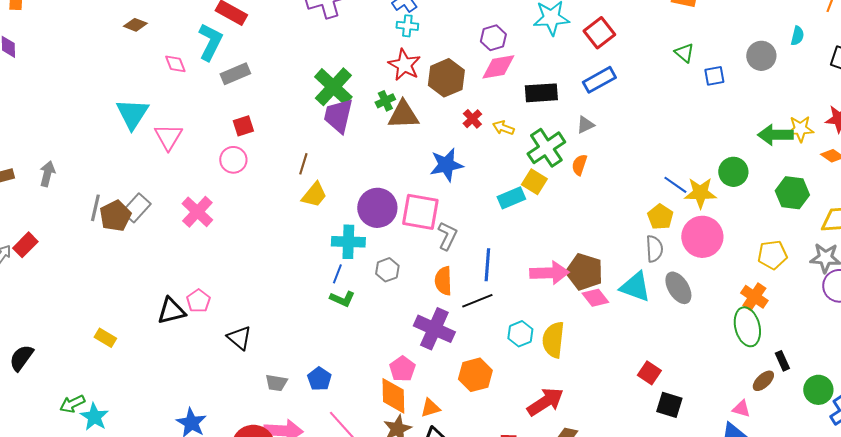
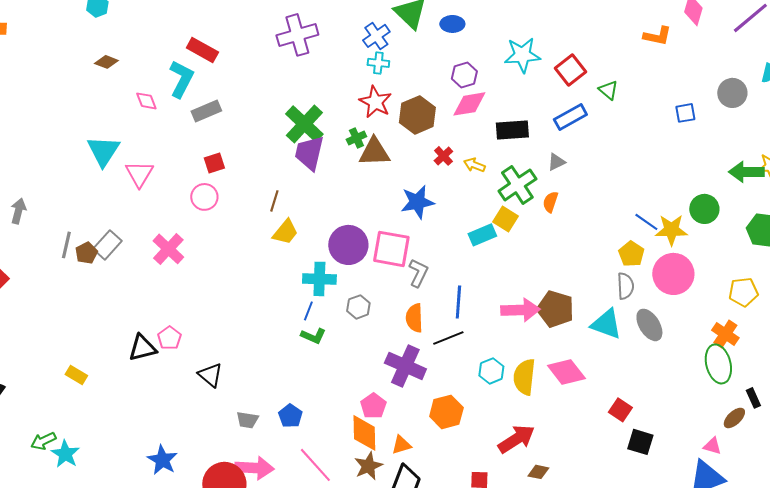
green triangle: (684, 53) -> (608, 90), moved
brown pentagon: (115, 216) -> (86, 253), size x0.7
pink diamond: (595, 298) -> (566, 372), moved, size x1.4

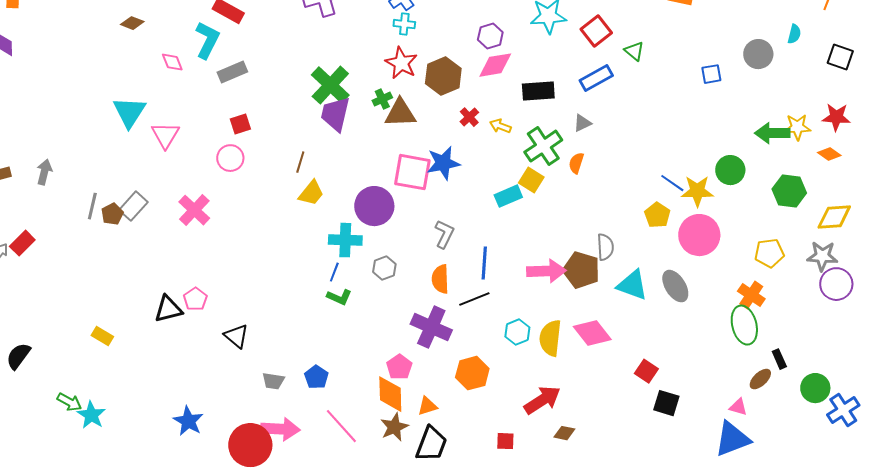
pink square: (391, 249) -> (412, 172), moved
gray semicircle: (625, 286) -> (605, 247), moved
green arrow: (43, 441) -> (69, 402), turned -125

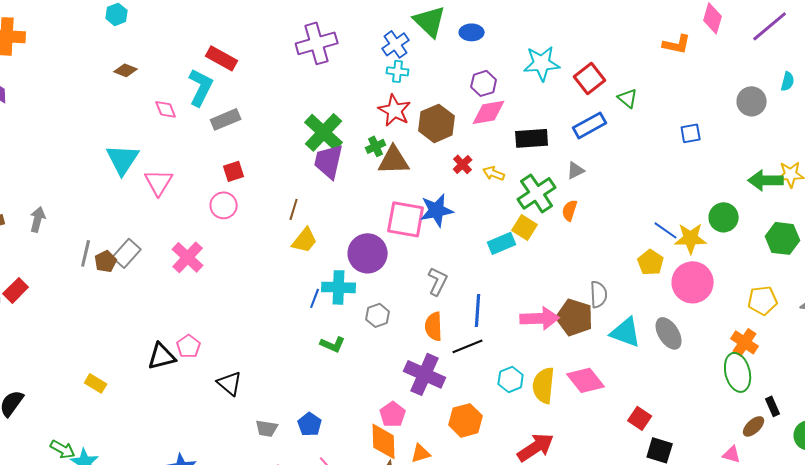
blue square: (711, 74) -> (691, 133), moved
blue line: (334, 272) -> (315, 298), moved

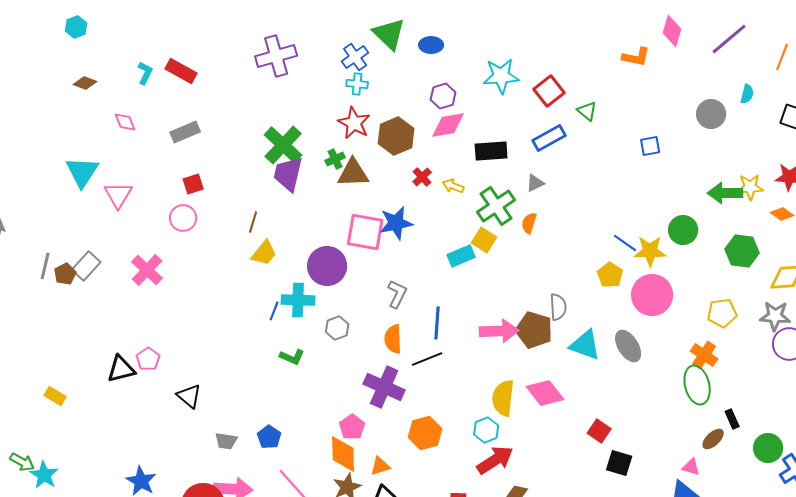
cyan L-shape: (201, 87) -> (145, 73), moved, size x0.6
cyan hexagon: (511, 379) -> (486, 430), moved

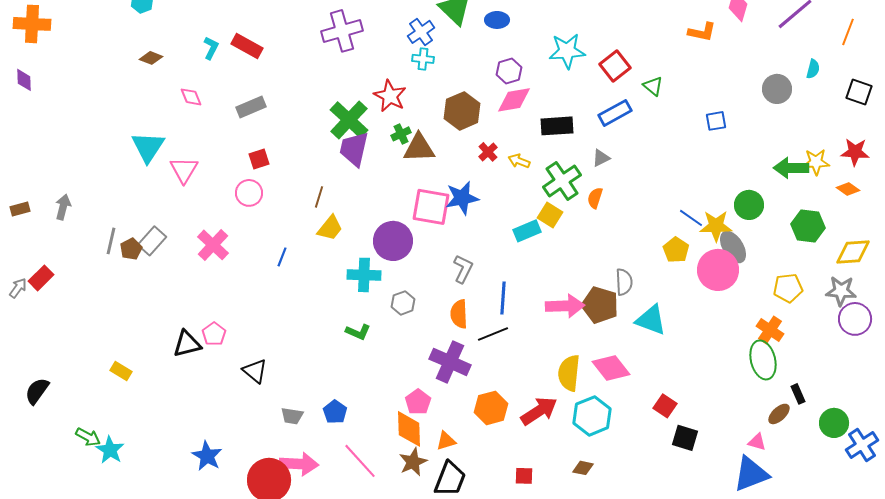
red star: (354, 123) -> (390, 96), moved
blue line: (274, 311) -> (282, 257), moved
gray ellipse: (628, 346) -> (733, 247), moved
cyan hexagon: (486, 430) -> (592, 416), moved, size x1.5
red arrow: (495, 460) -> (539, 411), moved

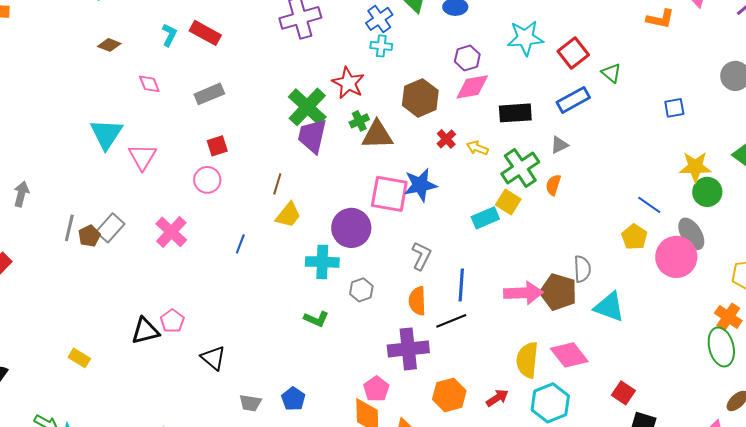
yellow star: (716, 226) -> (695, 167), moved
purple cross: (450, 362) -> (408, 349), turned -30
red arrow: (539, 411) -> (497, 398), size x0.6

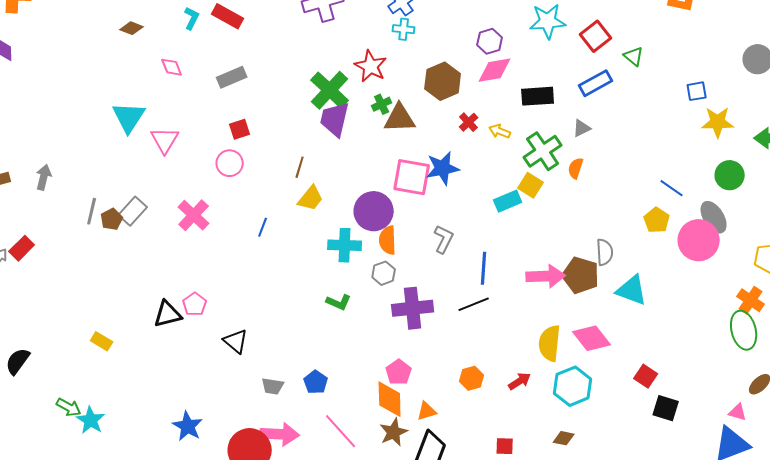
yellow star: (695, 167) -> (718, 122), moved
orange semicircle: (417, 301) -> (388, 240), moved
purple cross: (408, 349) -> (413, 308), moved
orange hexagon: (449, 395) -> (472, 378), size x0.7

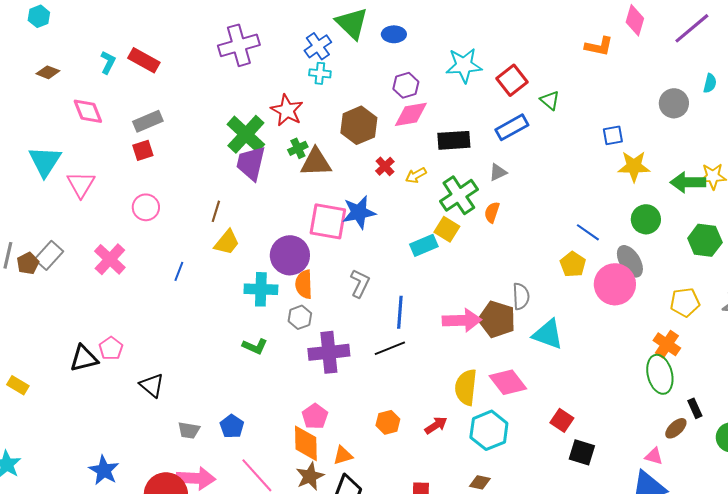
pink diamond: (172, 67) -> (88, 111), size x1.4
red square: (240, 129) -> (143, 150), moved
yellow arrow: (500, 131) -> (416, 175), turned -50

